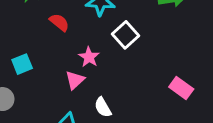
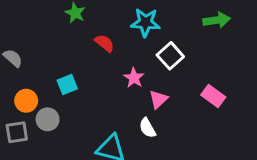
pink triangle: (75, 80) -> (158, 99), moved
pink rectangle: (181, 88) -> (213, 96), moved

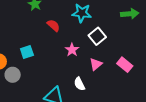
pink triangle: (158, 99) -> (96, 64), moved

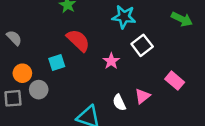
green arrow: (130, 14) -> (182, 19), turned 30
red semicircle: (53, 25) -> (78, 40), moved, size x1.5
pink triangle: (96, 64) -> (142, 96), moved

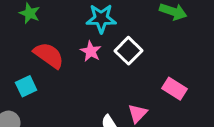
pink star: (111, 61) -> (91, 51), moved

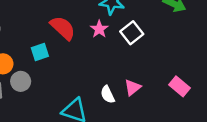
pink rectangle: (175, 89) -> (180, 86), moved

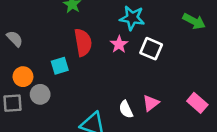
red semicircle: (63, 28) -> (83, 42), turned 36
white square: (132, 33) -> (151, 49), turned -30

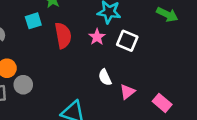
cyan square: (60, 66) -> (33, 21), moved
pink rectangle: (197, 103) -> (162, 103), moved
white semicircle: (126, 109) -> (105, 77), moved

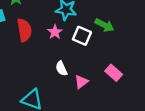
green arrow: (167, 14) -> (104, 25), moved
pink rectangle: (162, 103) -> (114, 73), moved

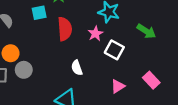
white square: (82, 36) -> (114, 50), moved
white semicircle: (61, 68) -> (77, 68), moved

